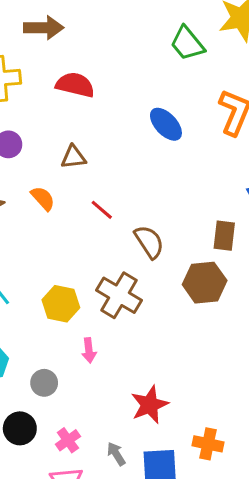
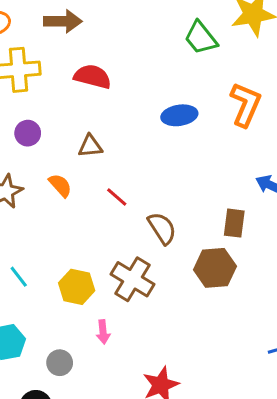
blue ellipse: (166, 124) -> (179, 115), turned -56

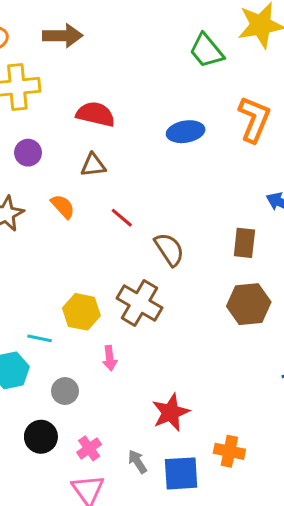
red semicircle: (93, 77) -> (96, 114), moved
brown hexagon: (215, 268) -> (249, 304), moved
cyan line: (19, 277) -> (40, 338), moved, turned -40

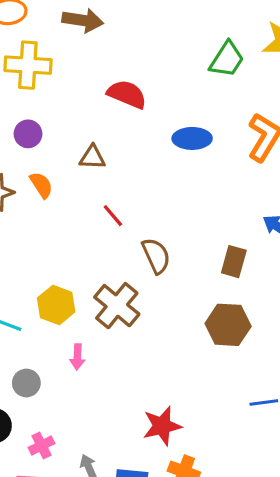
green trapezoid: (206, 51) -> (227, 59), turned -117
red semicircle: (96, 114) -> (127, 94), moved
orange semicircle: (63, 206) -> (41, 185), moved
red star: (171, 412) -> (162, 426), moved

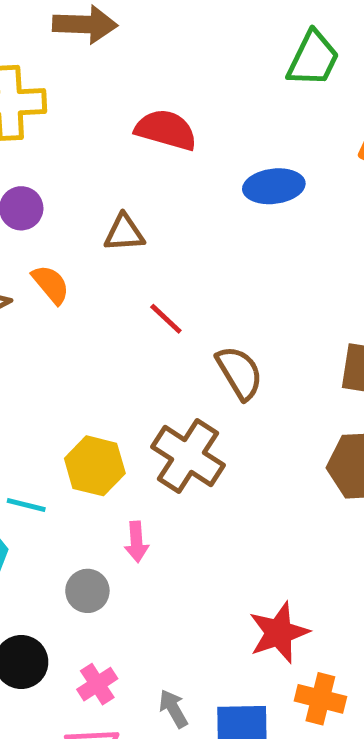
gray circle: (26, 383) -> (87, 591), moved

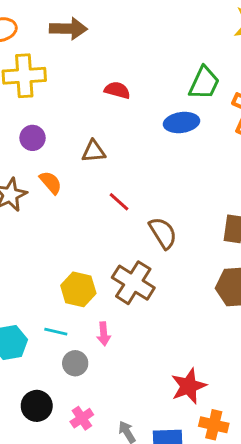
green trapezoid: (313, 59) -> (204, 83), moved
red semicircle: (166, 130) -> (117, 90), size x0.7
cyan line: (26, 505) -> (56, 332), moved

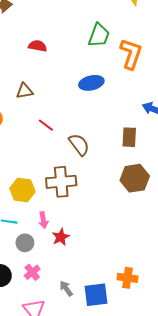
blue ellipse: (182, 122) -> (91, 83), moved
brown cross: (133, 283) -> (61, 182), turned -32
red star: (189, 386) -> (61, 237), moved, size x0.7
pink cross: (82, 418) -> (32, 272), moved

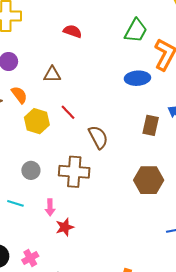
blue ellipse: (91, 83) -> (137, 78), moved
brown rectangle: (129, 137) -> (151, 125), moved
yellow hexagon: (23, 190) -> (37, 121), moved
gray circle: (25, 243) -> (31, 170), moved

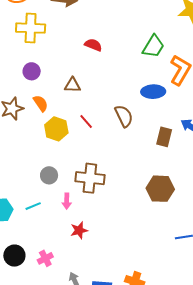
brown semicircle: (98, 137) -> (124, 116), moved
cyan line: (15, 203) -> (33, 206), turned -42
pink arrow: (50, 207) -> (67, 201), moved

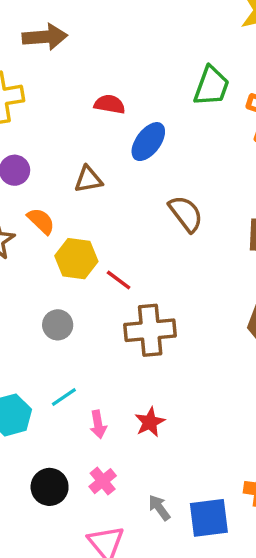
blue ellipse: (153, 92) -> (148, 142), moved, turned -40
red line: (86, 122) -> (119, 280), moved
gray circle: (49, 175) -> (58, 325), moved
pink arrow: (67, 201) -> (98, 424), moved

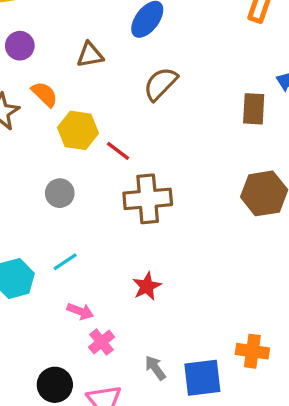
brown semicircle: (186, 214) -> (160, 84), moved, turned -99
pink arrow: (98, 424) -> (80, 311), moved, turned -60
black circle: (50, 487) -> (55, 385), moved

